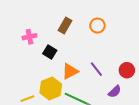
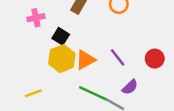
yellow hexagon: (51, 88) -> (62, 59), moved
purple semicircle: (115, 92) -> (130, 87), moved

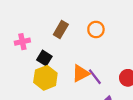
orange triangle: (85, 60) -> (81, 73), moved

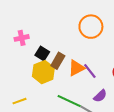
brown rectangle: (61, 29) -> (58, 61), moved
orange circle: (96, 29) -> (91, 27), size x1.5

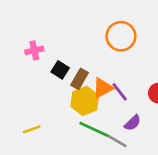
yellow hexagon: (43, 72) -> (85, 101), moved

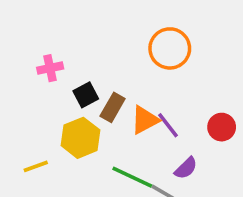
black square: (60, 70) -> (86, 95), turned 30
yellow hexagon: (85, 101) -> (80, 138), moved
yellow line: (32, 129) -> (36, 166), moved

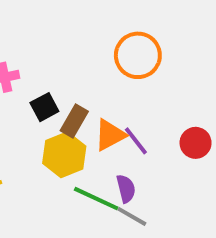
yellow hexagon: (80, 138) -> (64, 155), moved
purple semicircle: (186, 168) -> (126, 189), moved, turned -60

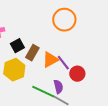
red circle: (196, 143) -> (77, 74), moved
yellow hexagon: (64, 155) -> (14, 70), moved

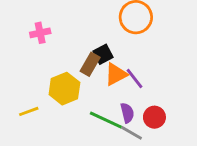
black square: (17, 46) -> (103, 54), moved
red circle: (77, 74) -> (154, 117), moved

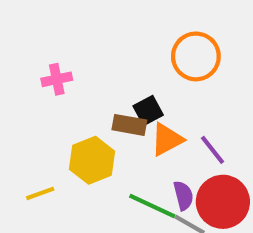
brown rectangle: (90, 64) -> (129, 125), turned 70
purple line: (134, 79) -> (212, 150), moved
red circle: (154, 117) -> (223, 202), size x1.6

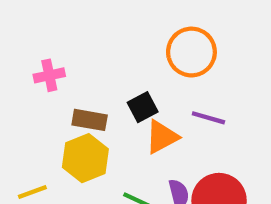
brown rectangle: (129, 125) -> (90, 120), moved
purple line: (212, 150) -> (208, 118), moved, turned -36

